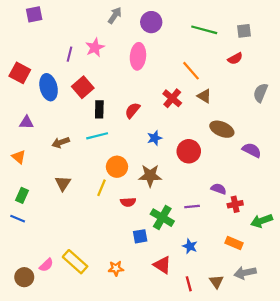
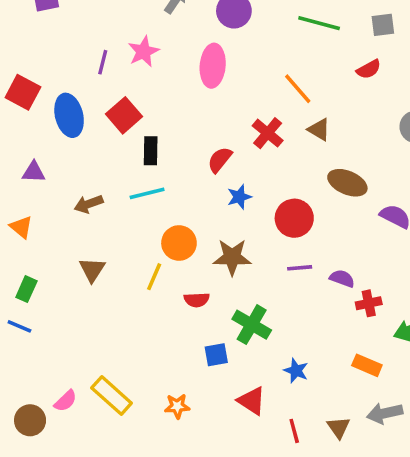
red semicircle: (132, 110) -> (220, 160), moved
purple line: (192, 206) -> (300, 268), moved

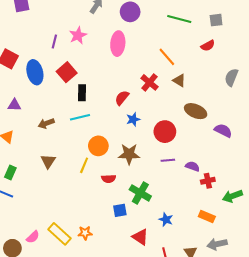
orange star: (177, 406) -> (85, 233), moved

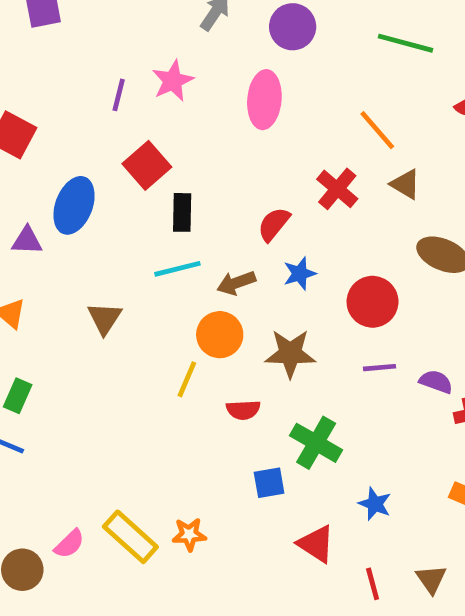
blue ellipse: (35, 72) -> (74, 205), moved, turned 35
brown arrow: (46, 123) -> (236, 283), moved
brown triangle: (48, 161) -> (105, 318), moved

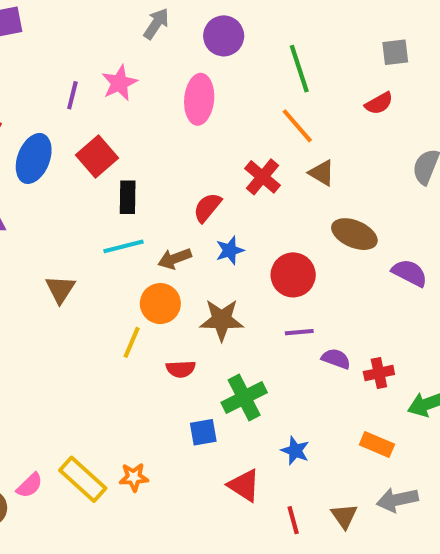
green line: (405, 43) -> (299, 69), moved, turned 57
blue ellipse: (74, 205) -> (34, 158), moved
purple semicircle: (436, 382) -> (336, 359), moved
green cross: (316, 443) -> (244, 398), turned 33

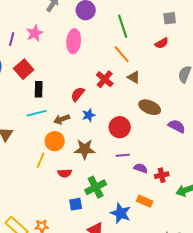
orange rectangle: (377, 445) -> (145, 201), moved
blue star: (295, 451) -> (121, 213), size x1.5

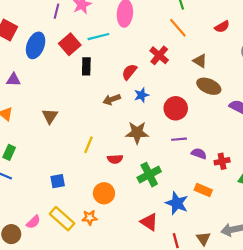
red semicircle: (162, 43) -> (222, 27), moved
brown triangle: (134, 77) -> (200, 61), moved
cyan line: (37, 113) -> (98, 37), moved
orange circle: (55, 141) -> (104, 193), moved
blue square: (76, 204) -> (58, 181), moved

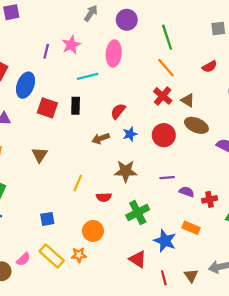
red square: (70, 44) -> (47, 108), moved, turned -30
red cross: (159, 55) -> (163, 96), moved
red circle: (176, 108) -> (164, 135), moved

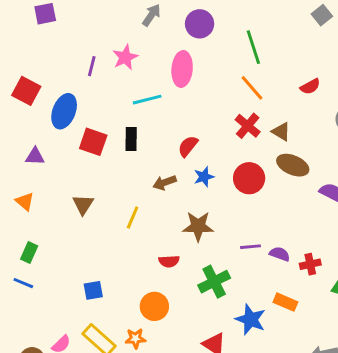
gray square: (218, 28) -> (322, 15), moved, turned -32
purple line: (167, 178) -> (251, 247), moved
yellow line: (78, 183) -> (133, 218), moved

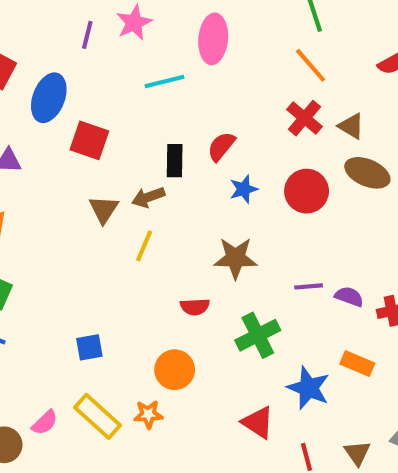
black rectangle: (131, 139) -> (175, 161), moved
brown arrow: (165, 183) -> (148, 197), moved
brown triangle: (83, 204) -> (104, 209), moved

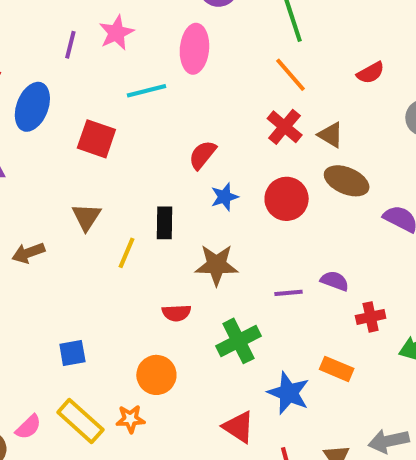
red square: (89, 140) -> (96, 139), moved
black rectangle: (175, 161) -> (164, 223), moved
brown arrow: (148, 197) -> (28, 253), moved
purple semicircle: (349, 297) -> (335, 281), moved

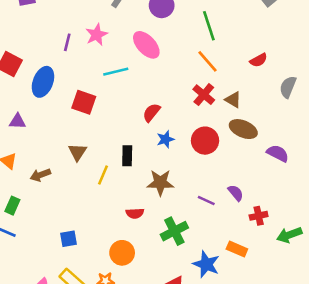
pink ellipse: (194, 49) -> (146, 45), turned -48
purple semicircle: (335, 281) -> (236, 193), turned 30
purple line: (289, 293) -> (206, 200), turned 30

